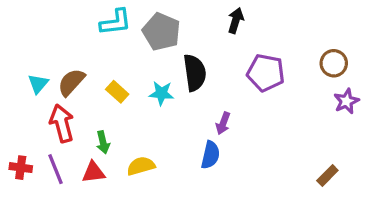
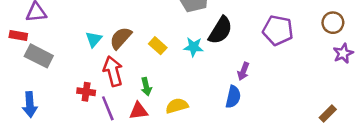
black semicircle: (195, 73) -> (220, 30), turned 40
red cross: (21, 168) -> (86, 92), moved

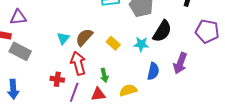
purple arrow: (243, 71) -> (180, 63), size x1.5
blue semicircle: (233, 97) -> (153, 71), moved
purple line: (108, 108) -> (74, 92), turned 42

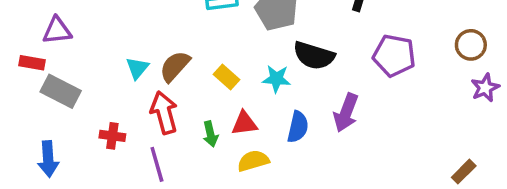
black semicircle: (162, 31) -> (314, 56), turned 75
red cross: (57, 79) -> (112, 136), moved
purple line: (74, 92) -> (157, 164), turned -36
red triangle: (98, 94) -> (244, 123), moved

